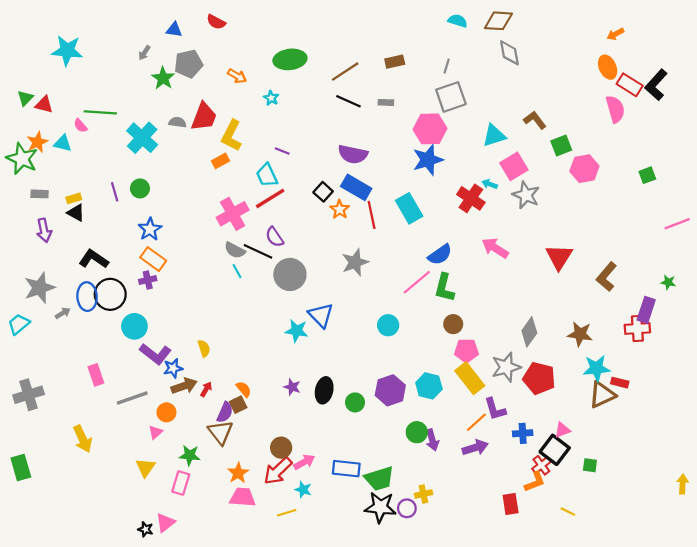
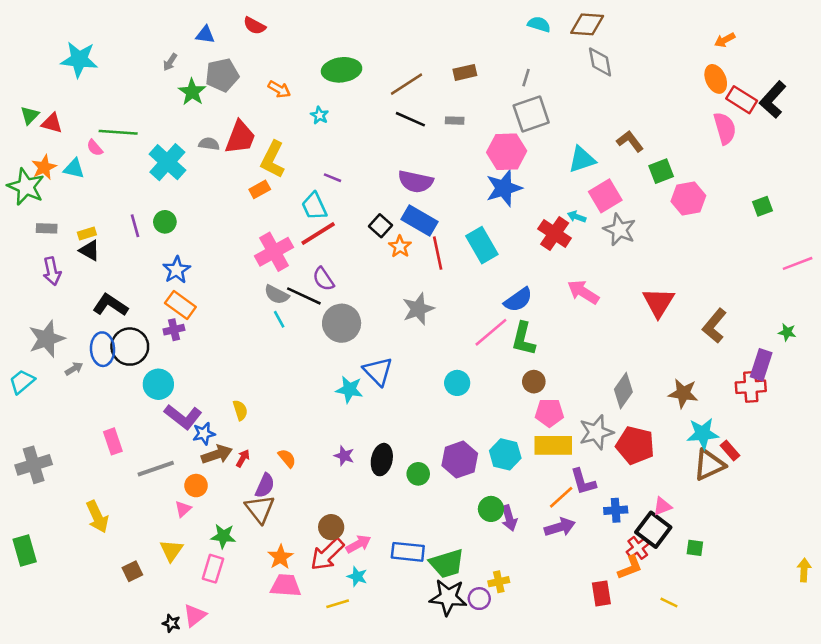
yellow rectangle: (470, 378) -> (553, 445), turned -52
red rectangle: (620, 383) -> (730, 450), turned 35
brown square: (238, 405) -> (132, 571), moved

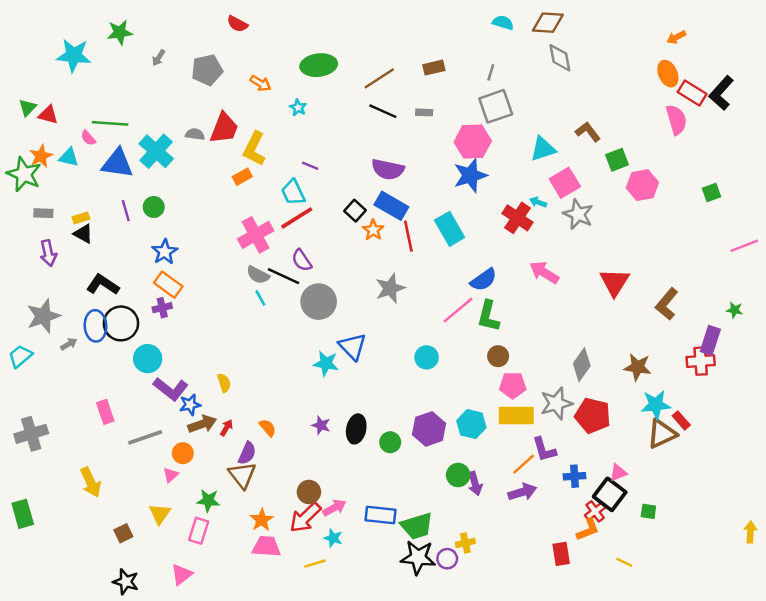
blue triangle: (205, 35) -> (117, 163), moved, size x1.8
green star: (192, 92) -> (120, 32), moved, turned 30
black star: (171, 623) -> (126, 582), moved, size x1.5

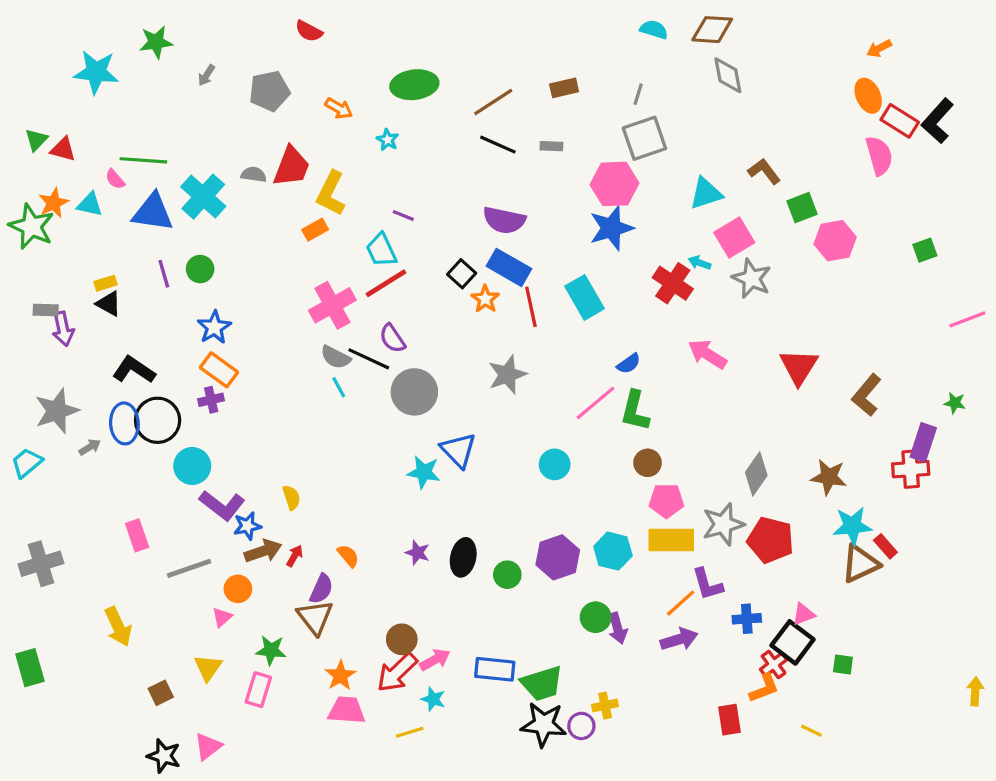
gray rectangle: (43, 213) -> (46, 310), moved
blue semicircle: (484, 280) -> (629, 364), size x0.7
pink triangle: (182, 574) -> (208, 746), moved

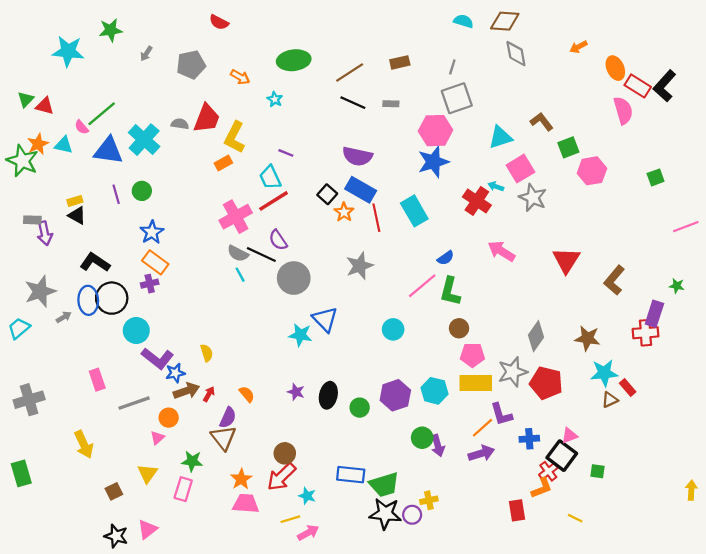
orange arrow: (879, 48) -> (579, 47), moved
green line: (143, 160) -> (102, 114), turned -44
brown triangle: (860, 564) -> (610, 400), size x0.6
pink arrow: (435, 660) -> (308, 533), moved

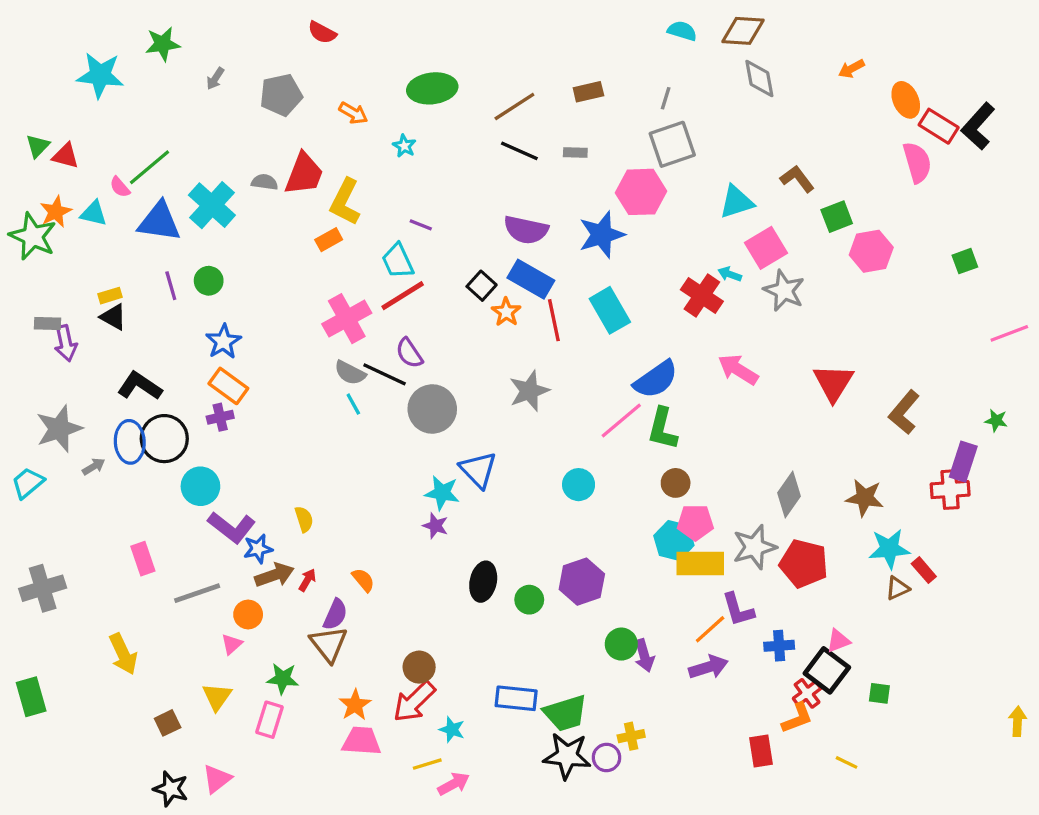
blue star: (433, 162) -> (602, 235), moved
blue semicircle: (446, 258) -> (656, 379), size x1.8
cyan hexagon: (434, 391) -> (674, 540), moved
purple star: (296, 392) -> (436, 526), moved

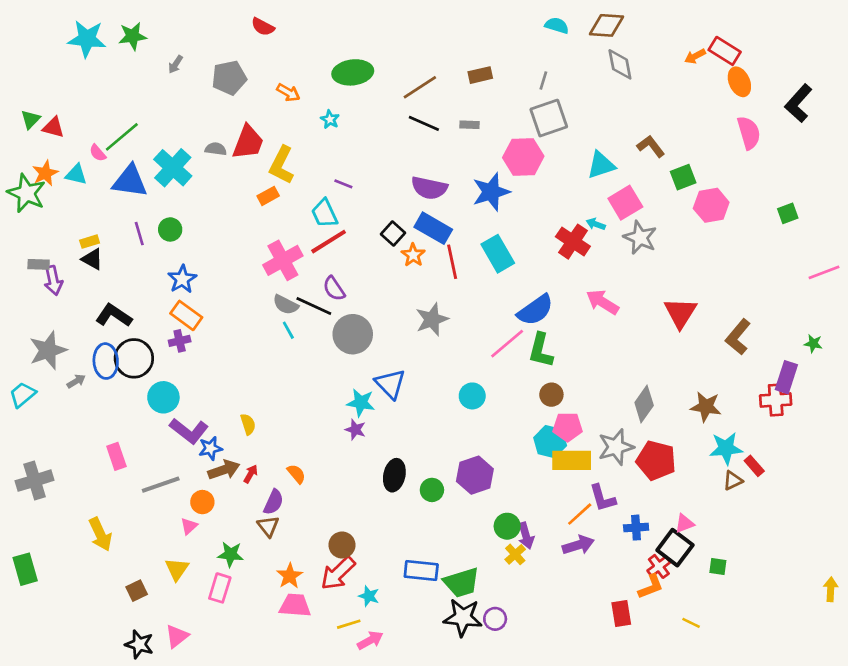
cyan star: (100, 75) -> (87, 39), moved
red rectangle: (939, 126) -> (725, 51), moved
brown triangle: (329, 644) -> (268, 526), size x0.7
yellow cross: (631, 736) -> (515, 554), moved, turned -30

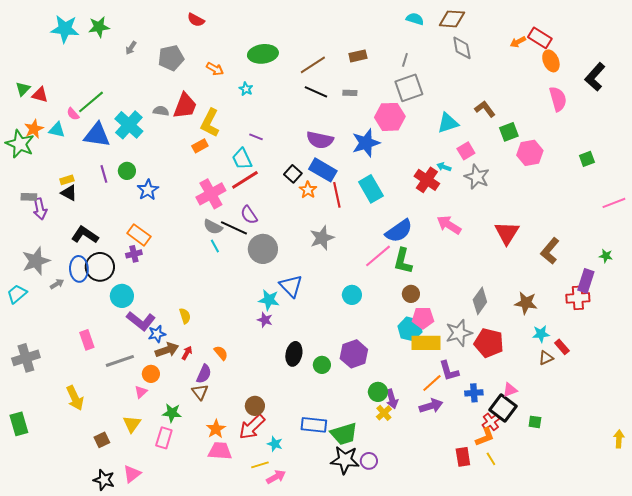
pink square: (625, 203) -> (466, 151), size x0.7
blue star: (182, 279) -> (148, 190), moved
cyan star: (726, 448) -> (541, 334), size x0.7
yellow line: (691, 623) -> (491, 459), moved, turned 32

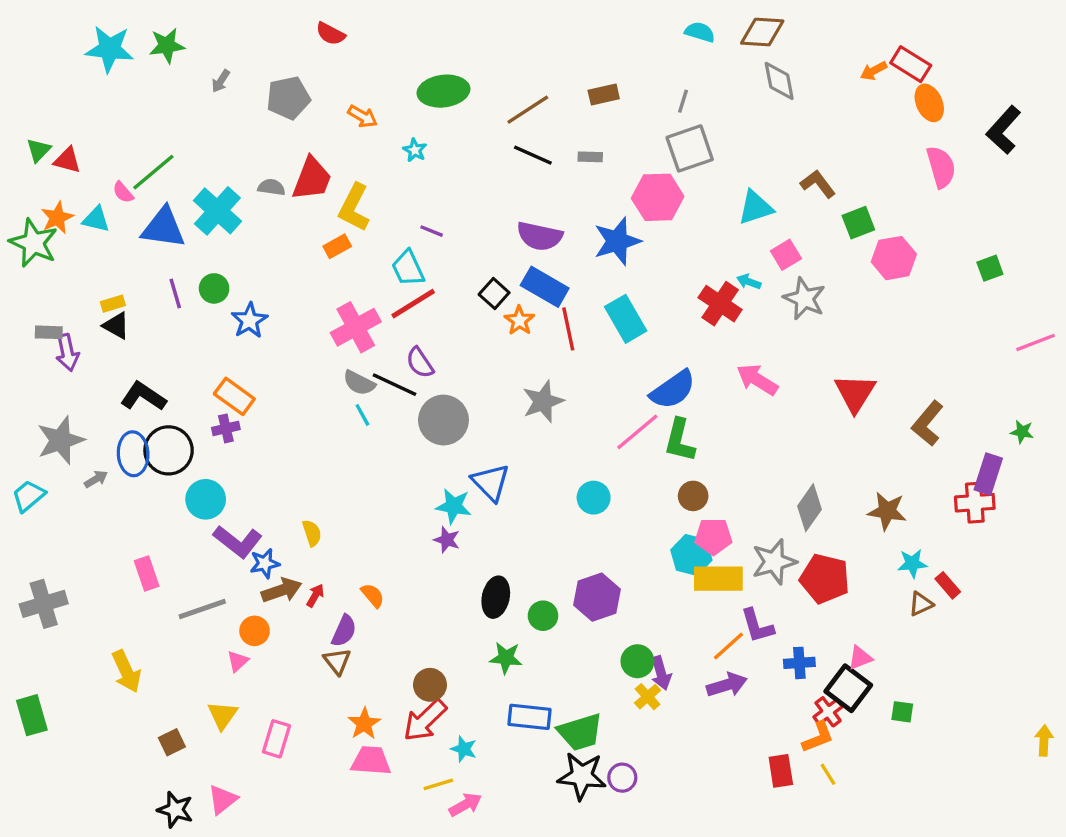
green star: (172, 413) -> (506, 658), moved

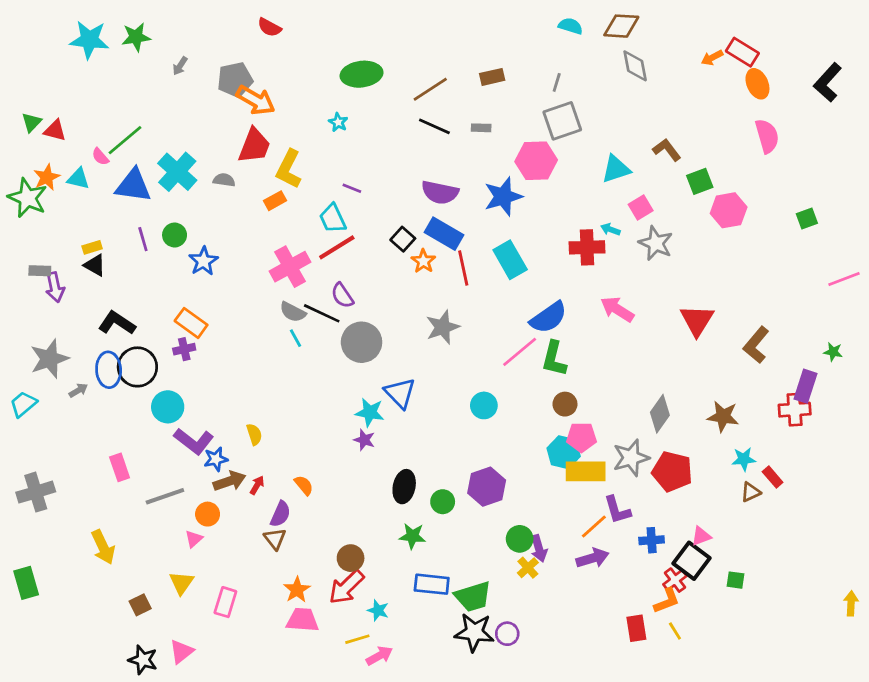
orange arrow: (362, 116) -> (256, 100), moved, size x1.6
black L-shape: (1003, 130) -> (828, 82), moved
gray semicircle: (271, 187) -> (224, 180), moved
red cross: (720, 304) -> (587, 247), turned -36

